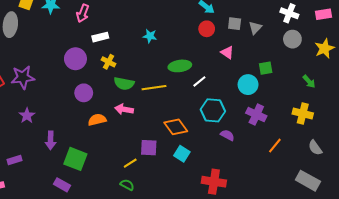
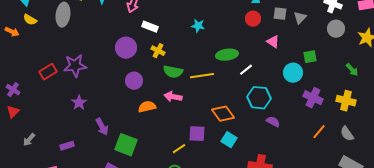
white rectangle: (100, 37) -> (150, 27), turned 35
purple cross: (256, 115) -> (313, 98), moved
purple arrow: (51, 140) -> (102, 127), turned -30
gray semicircle: (315, 148) -> (347, 134), moved

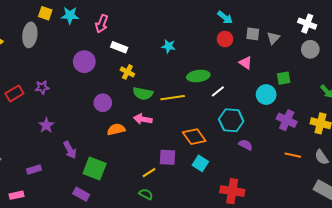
purple circle: (126, 48) -> (84, 62), moved
purple star: (75, 66) -> (42, 87), size x0.6
orange line: (319, 132) -> (293, 155), turned 63

